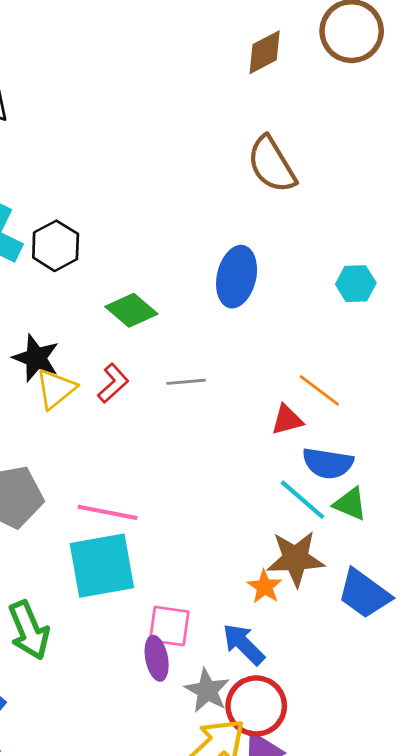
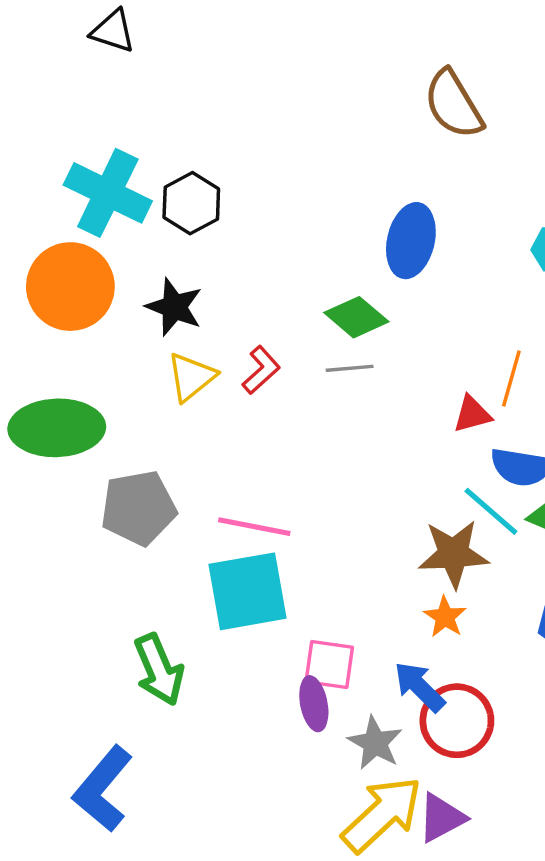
green diamond: (131, 310) -> (356, 317), moved
black star: (36, 358) -> (174, 307), moved
orange line: (319, 390) -> (511, 378), turned 69
brown star: (295, 559) -> (453, 554), moved
red circle: (256, 706) -> (457, 721), moved

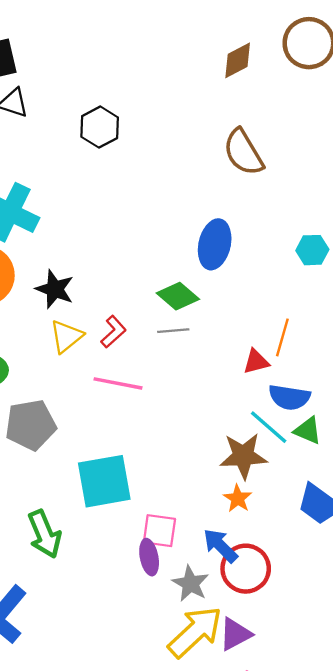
black hexagon: (191, 203) -> (100, 127), moved
pink line: (254, 527) -> (118, 383), moved

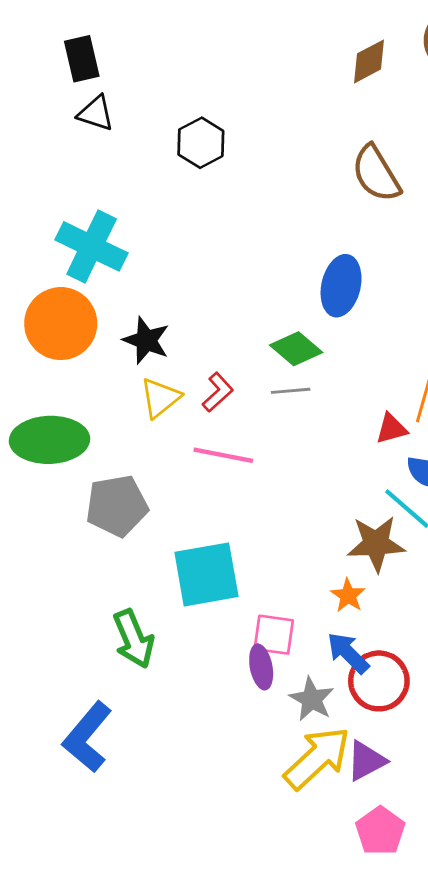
orange star: (238, 498) -> (348, 595), moved

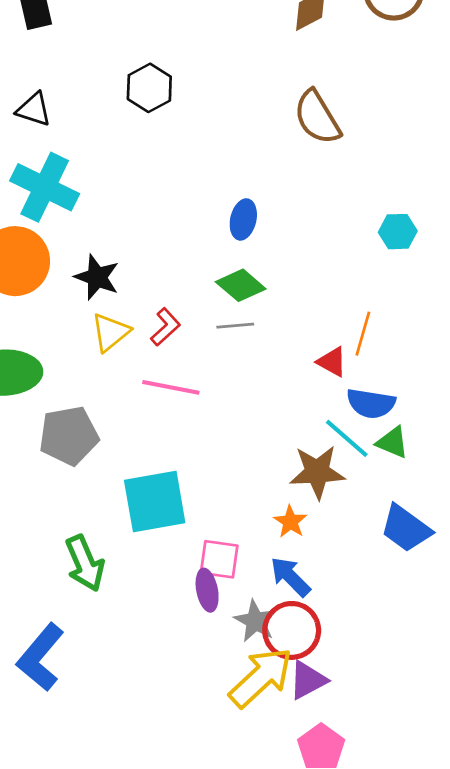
black triangle: (96, 113) -> (34, 109), moved
blue ellipse: (341, 286) -> (243, 219), moved, size x0.7
red triangle: (391, 429) -> (332, 362), turned 44
red circle: (379, 681) -> (292, 630), moved

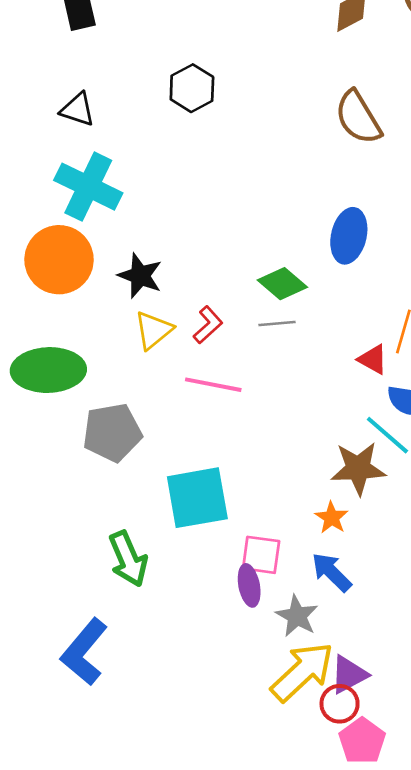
blue ellipse: (243, 219) -> (349, 236), moved, size x1.4
red circle: (292, 630) -> (340, 704), moved, size x0.7

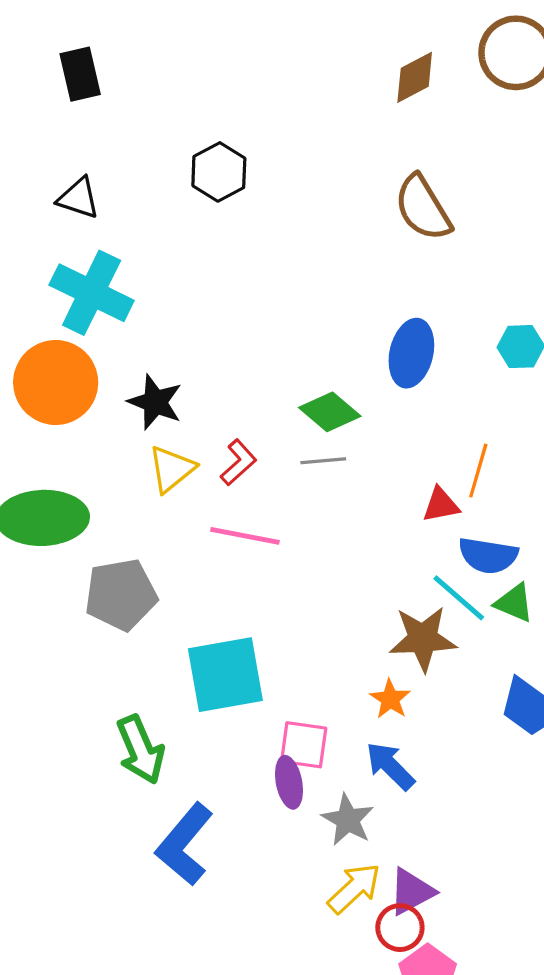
red triangle: (373, 359) -> (441, 505), turned -40
blue L-shape: (84, 652) -> (185, 844), moved
yellow arrow: (302, 672) -> (354, 888), size x0.7

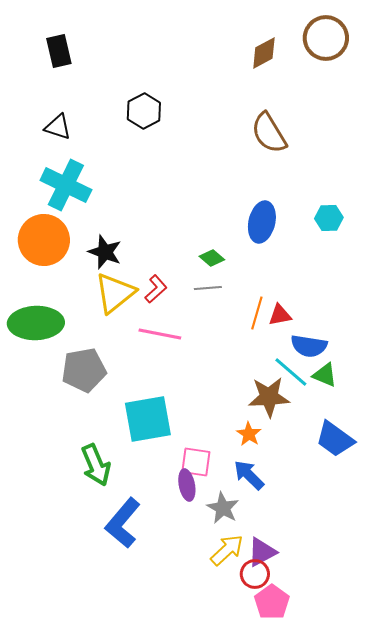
green diamond: (330, 412) -> (212, 258), size x0.7
yellow triangle: (172, 469) -> (115, 293), size x1.4
orange line: (478, 471) -> (257, 313), moved

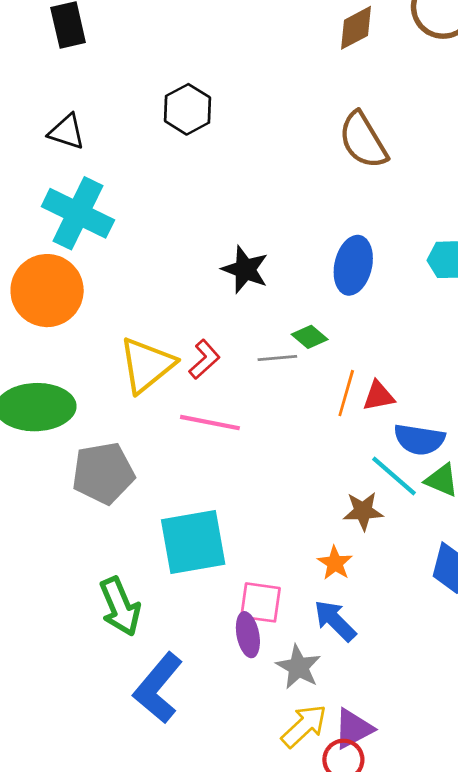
black star: (105, 252) -> (245, 269), moved
green diamond: (212, 258) -> (310, 337), moved
brown star: (269, 397) -> (363, 511), size x0.7

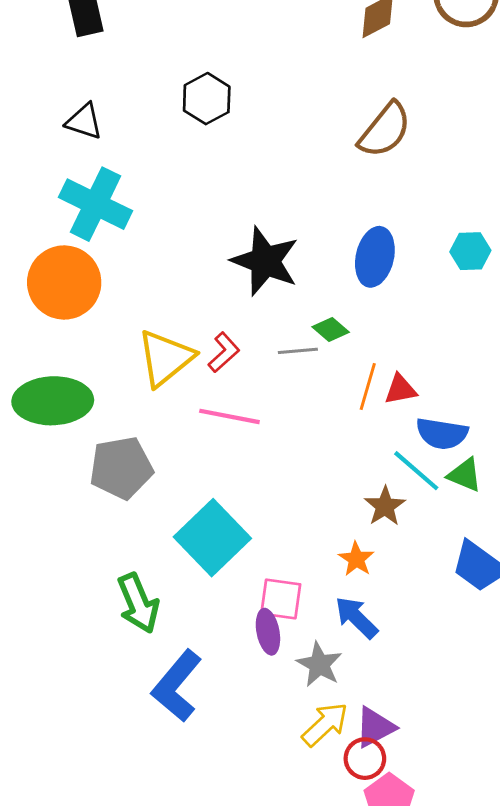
brown semicircle: (363, 140) -> (385, 130), turned -110
black star: (245, 269) -> (265, 261), size x1.4
brown star: (363, 511) -> (385, 506), turned -30
cyan square: (193, 542) -> (212, 538), turned -34

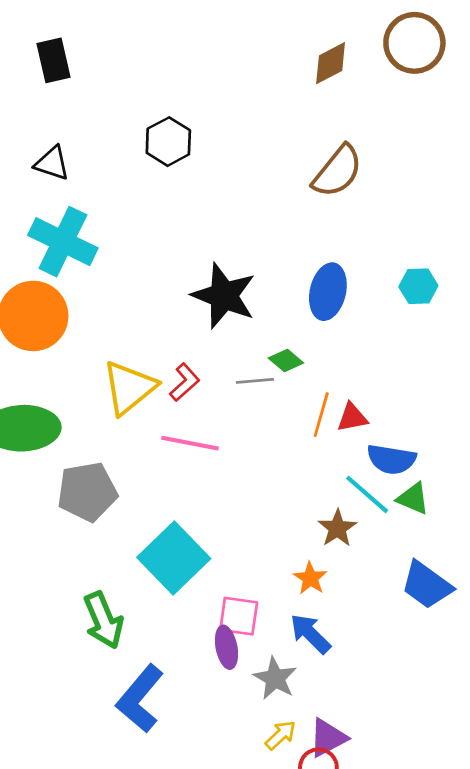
yellow arrow: (325, 724) -> (281, 735), size x0.7

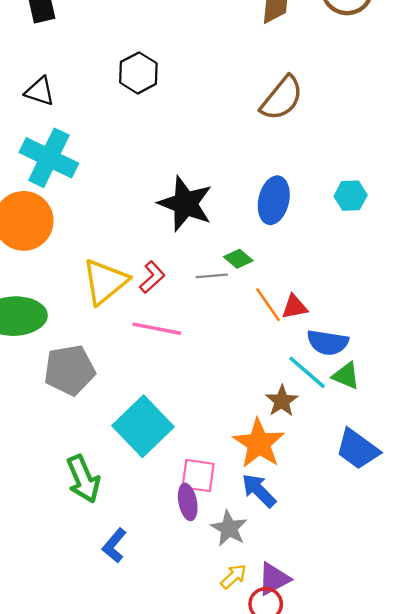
orange line: (321, 415) -> (268, 305), turned -51
orange star: (310, 578) -> (259, 443), size x1.8
blue L-shape: (140, 699) -> (114, 546), size x0.6

